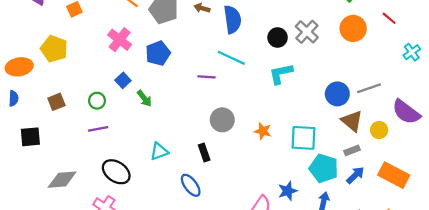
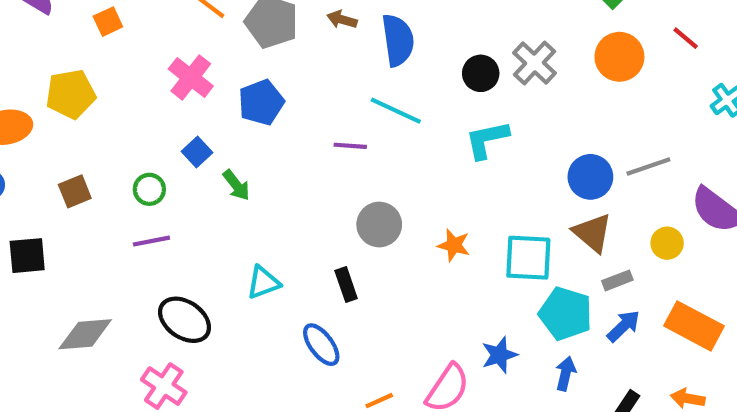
yellow pentagon: (54, 49) -> (71, 94), turned -30
brown triangle: (352, 121) -> (592, 233), moved

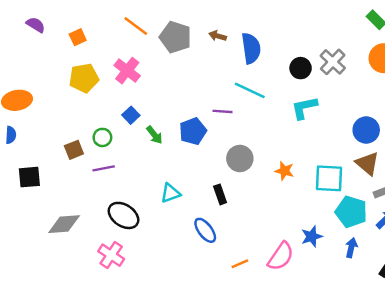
yellow pentagon: (71, 94) -> (84, 78), moved
blue pentagon: (261, 102) -> (193, 131), moved
brown square: (75, 191) -> (74, 150), moved

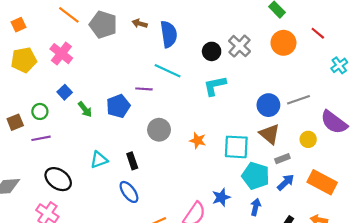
black rectangle: (220, 194) -> (132, 161), moved

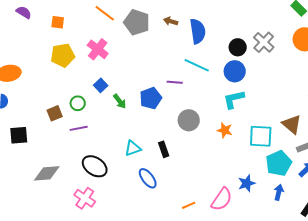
orange square: (18, 25) -> (58, 22), turned 32
cyan L-shape: (215, 86) -> (234, 99), moved
blue circle: (268, 105) -> (235, 71), moved
cyan pentagon: (256, 176) -> (279, 163), turned 30
blue ellipse: (129, 192) -> (148, 178), moved

